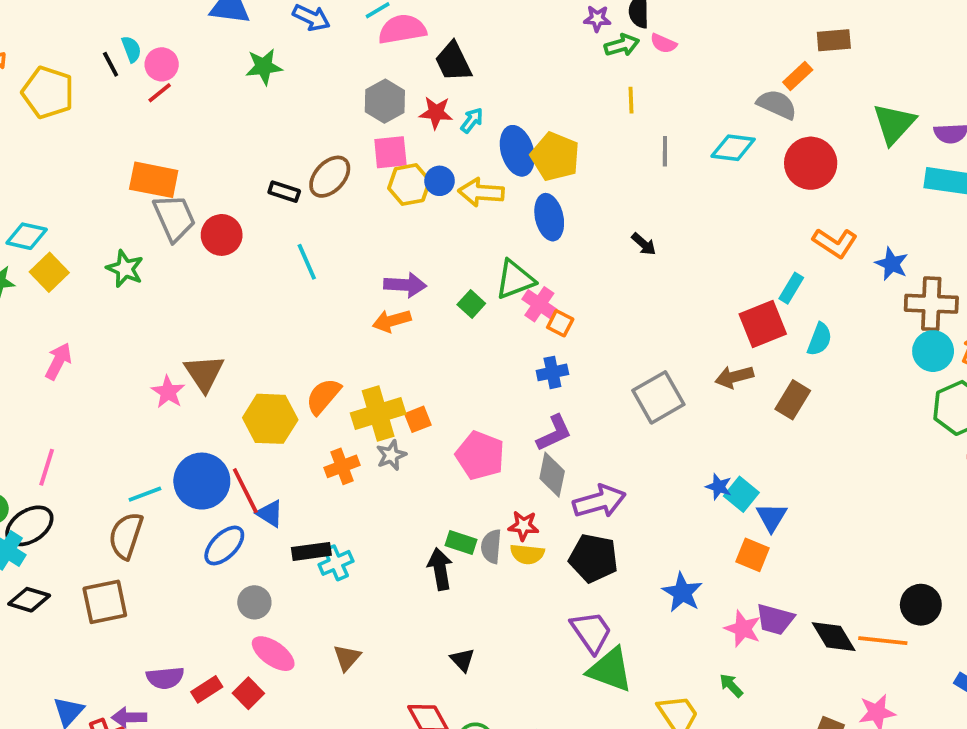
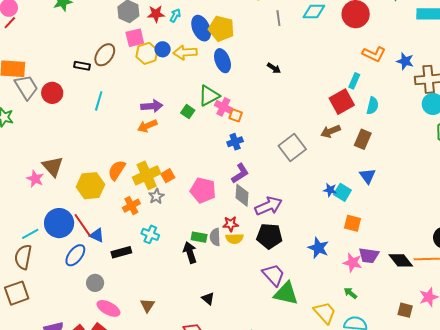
cyan line: (307, 262) -> (99, 101), turned 48
blue triangle: (772, 517) -> (368, 176), moved
cyan cross: (336, 563) -> (150, 234), moved, turned -36

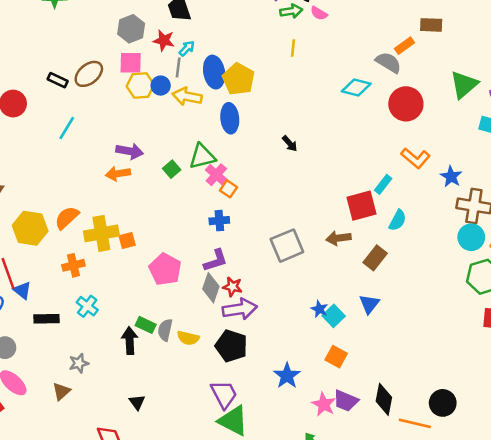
gray line: (278, 18) -> (178, 68), moved
gray star: (156, 196) -> (79, 363), moved
red star: (231, 224) -> (232, 287), moved
black diamond: (401, 260) -> (384, 399), moved, turned 35

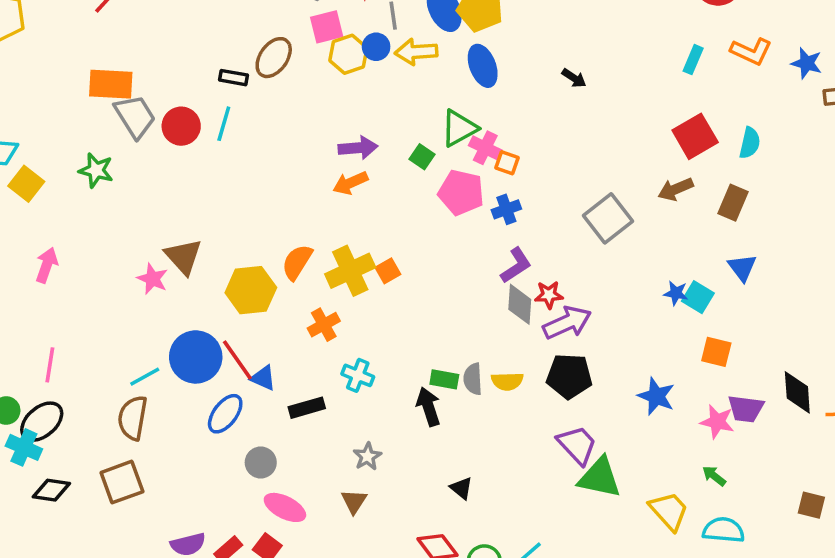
cyan line: (67, 128) -> (224, 124), moved
cyan rectangle: (383, 184) -> (693, 60), moved
pink pentagon: (165, 269) -> (461, 192), moved

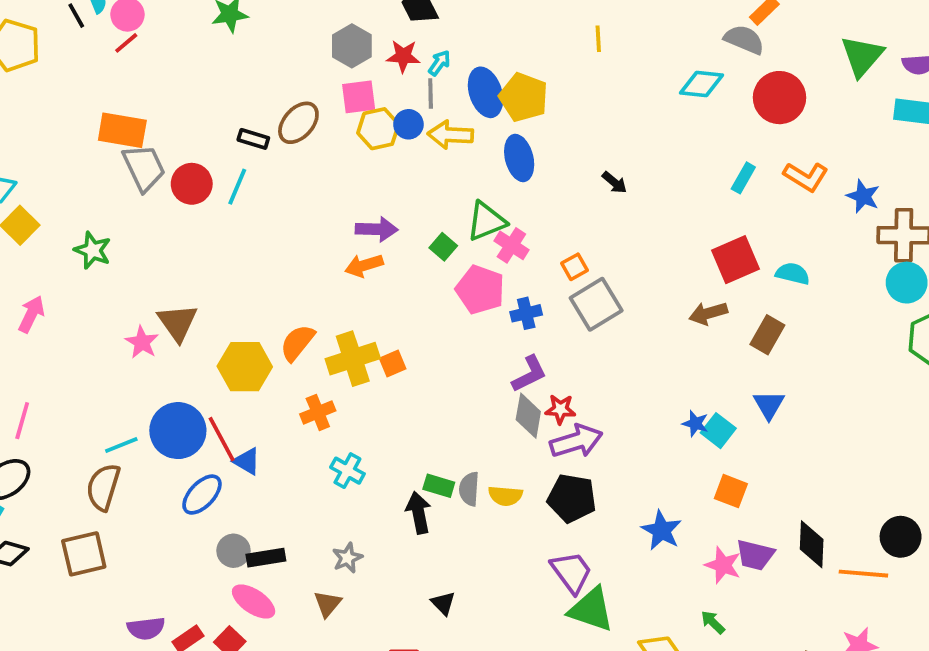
cyan semicircle: (750, 143) -> (793, 274), turned -96
orange square: (507, 163) -> (575, 267), moved, turned 35
green star: (96, 170) -> (93, 250), moved
gray square: (608, 218) -> (596, 304), moved
black rectangle: (307, 408) -> (266, 558), moved

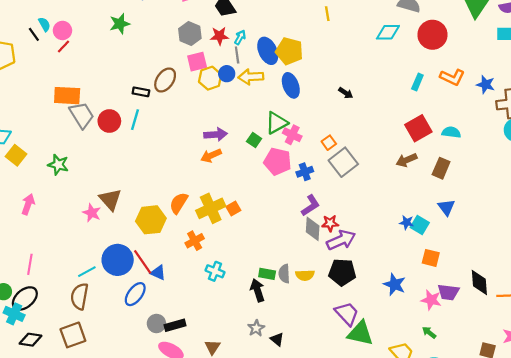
gray star: (347, 558) -> (256, 328), moved

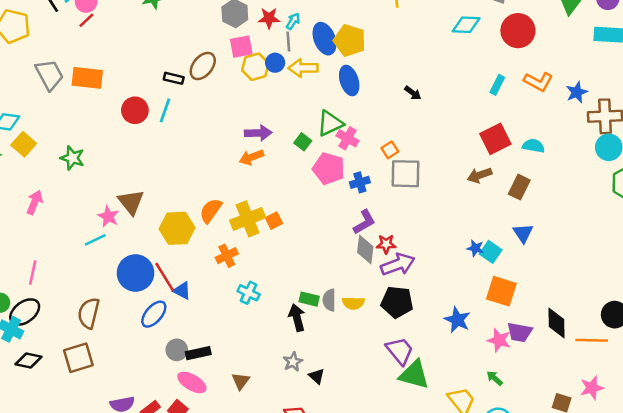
blue star: (486, 85) -> (577, 92), turned 30
gray trapezoid: (82, 115) -> (49, 75), moved
gray square: (343, 162) -> (405, 174), turned 36
orange square: (431, 258) -> (501, 291), size x1.4
cyan line: (87, 272) -> (95, 240), moved

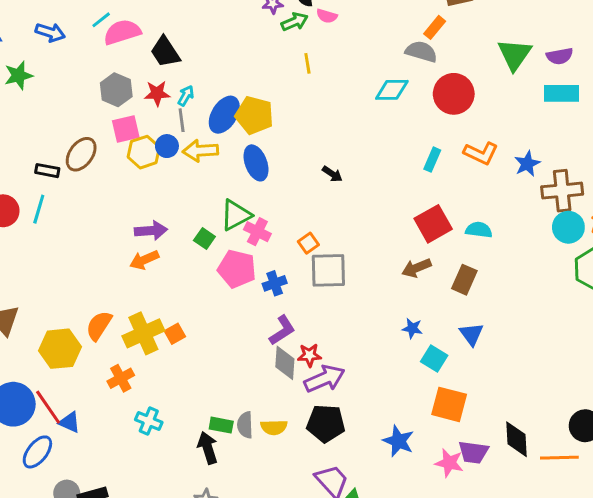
blue ellipse: (325, 39) -> (224, 115), turned 56
blue star: (475, 248) -> (412, 328), moved

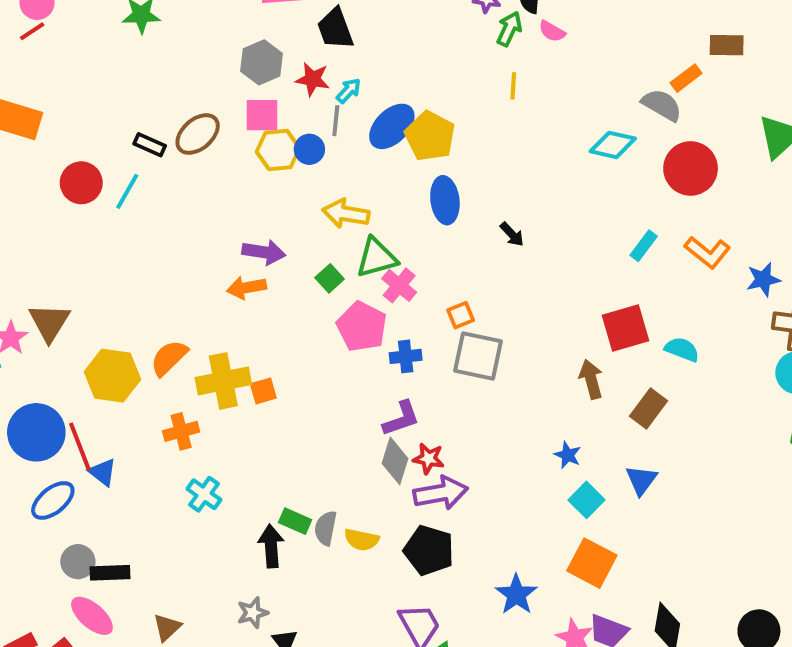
green arrow: (295, 22) -> (509, 29), turned -55
yellow arrow: (200, 151) -> (346, 214), moved
blue ellipse: (256, 163) -> (445, 200), moved
brown arrow: (416, 268) -> (591, 379), turned 84

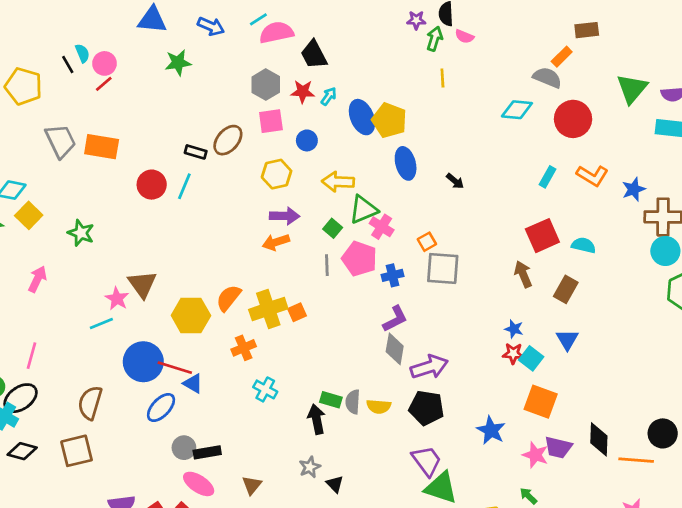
gray line: (336, 121) -> (327, 265), moved
blue ellipse: (392, 126) -> (362, 117), turned -60
yellow hexagon: (278, 150) -> (277, 174), moved
red line: (80, 447) -> (175, 368), turned -44
red star: (428, 458) -> (513, 353), moved

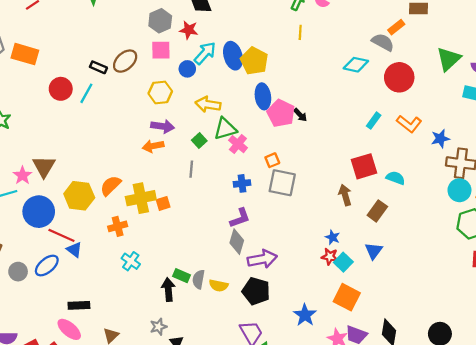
cyan arrow: (329, 96) -> (205, 53), moved, size x1.6
pink pentagon: (359, 259) -> (281, 113), moved
blue circle: (143, 362) -> (39, 212), moved
gray circle: (184, 448) -> (18, 272), moved

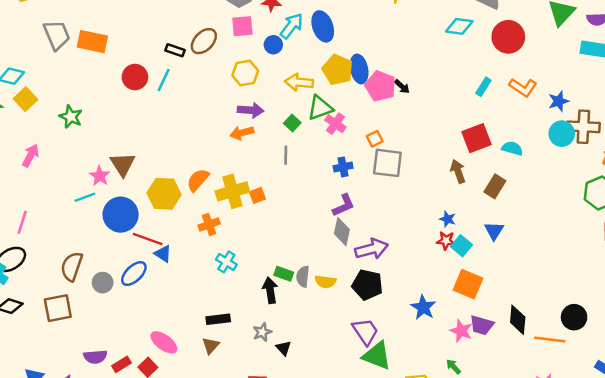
yellow pentagon: (254, 61) -> (338, 70), moved
cyan circle: (459, 190) -> (562, 134), moved
black rectangle: (79, 305) -> (218, 319), moved

